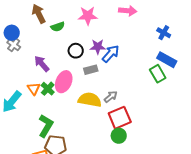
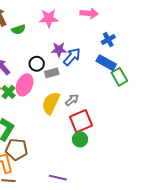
blue cross: (164, 33) -> (108, 40), moved, turned 32
black circle: (76, 51) -> (37, 64), moved
blue rectangle: (167, 60) -> (106, 63), moved
yellow semicircle: (90, 100) -> (51, 103), turned -75

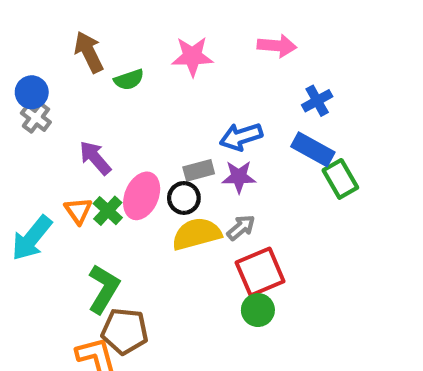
purple star: (59, 50) -> (239, 177), moved
blue arrow: (72, 57) -> (241, 137), turned -150
black circle: (37, 64) -> (184, 198), moved
yellow semicircle: (51, 103) -> (197, 234), turned 50

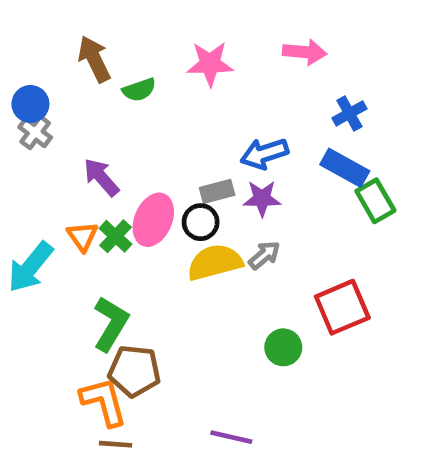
red square: (260, 272) -> (342, 307), moved

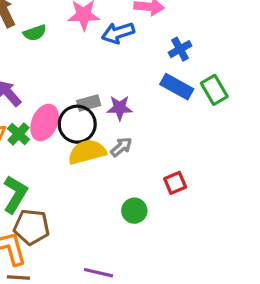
blue arrow: (264, 154) -> (118, 33), moved
green rectangle: (375, 201) -> (214, 90), moved
black circle: (201, 222) -> (77, 124), size x1.5
red square: (342, 307) -> (175, 183), size x0.6

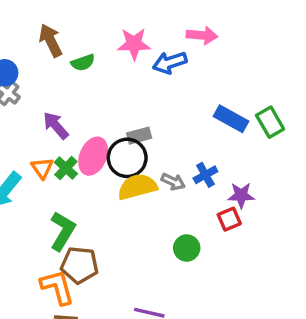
blue cross: (180, 49) -> (205, 175), moved
purple star: (120, 108) -> (241, 195), moved
gray arrow: (121, 147) -> (173, 182), turned 65

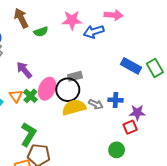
blue cross: (205, 175) -> (116, 100), turned 32
green circle: (187, 248) -> (117, 150), moved

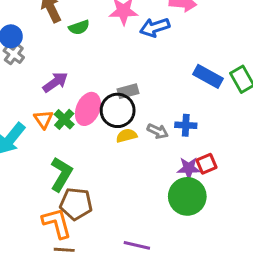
purple arrow: (24, 70) -> (55, 82), turned 96
yellow semicircle: (74, 107) -> (126, 136), size x0.6
purple star: (137, 113) -> (189, 168), moved
green circle: (117, 150) -> (187, 196), size x1.6

